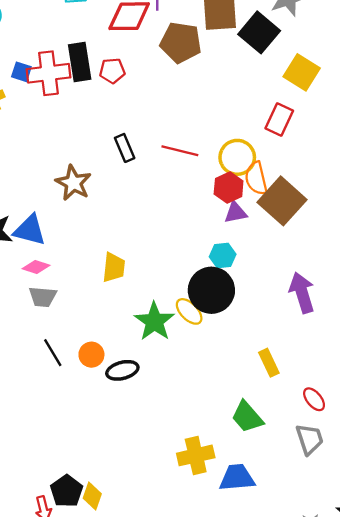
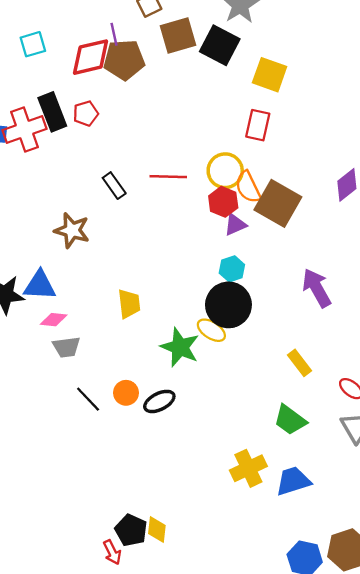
brown pentagon: (181, 42) -> (124, 60), moved

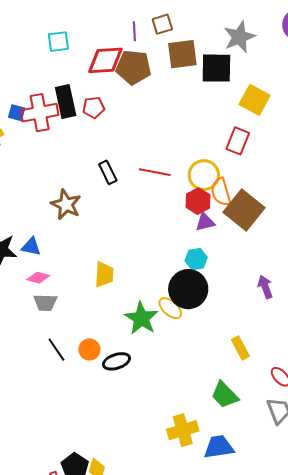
purple line: (114, 34) -> (134, 31), moved
black square: (220, 45) -> (216, 68), turned -36
blue triangle: (40, 285) -> (31, 247), size x0.7
purple arrow: (317, 288) -> (265, 287), size x0.7

